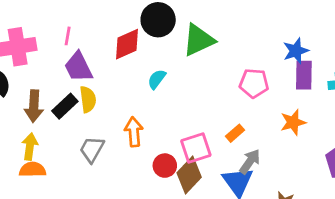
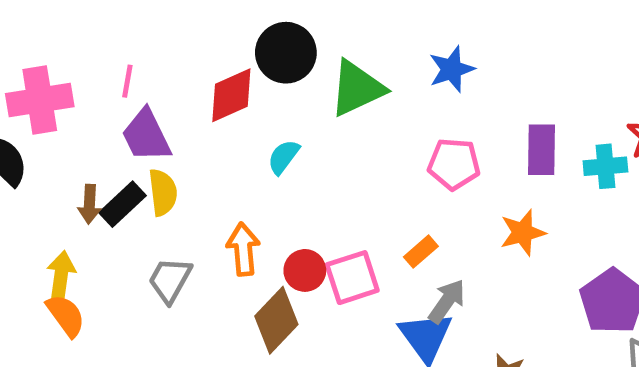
blue star: (296, 51) -> (452, 69), moved
brown arrow: (34, 106) -> (89, 204), moved, size x0.7
red circle: (165, 166) -> (305, 270), moved
orange semicircle: (33, 170) -> (66, 315), turned 55
brown diamond: (189, 175) -> (276, 320), moved

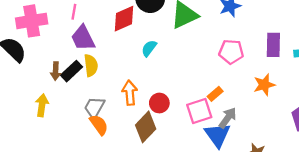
pink square: (352, 278) -> (199, 111), moved
orange semicircle: (66, 315) -> (99, 125), moved

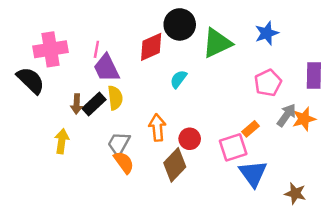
pink line: (74, 12) -> (96, 49), moved
pink pentagon: (231, 52) -> (268, 83), turned -30
gray arrow: (228, 118) -> (287, 115), moved

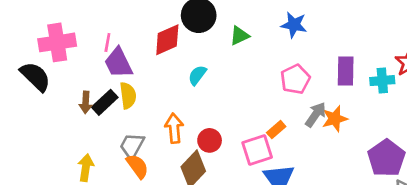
blue star: (267, 33) -> (294, 25), turned 30
green triangle: (217, 43) -> (239, 36), size x0.6
yellow arrow: (62, 141) -> (86, 168), moved

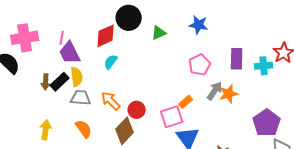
cyan semicircle: (197, 75) -> (111, 62), moved
orange arrow: (174, 128) -> (111, 101), turned -40
gray trapezoid: (132, 146) -> (81, 98), moved, turned 65

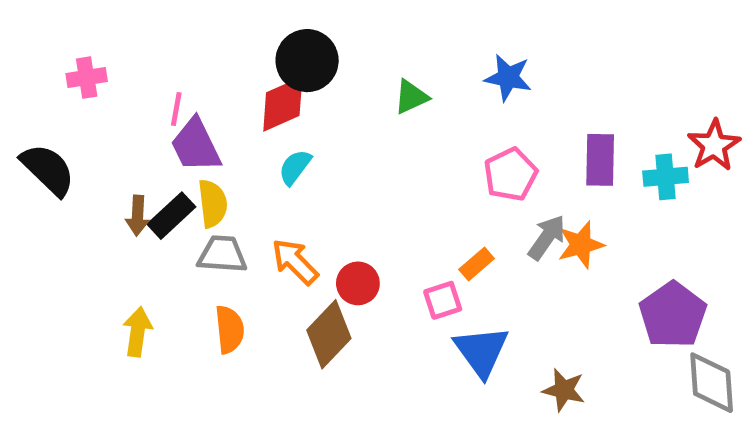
black circle: (129, 18) -> (307, 61), moved
pink cross: (25, 38) -> (87, 78), moved, size x0.6
pink square: (172, 117) -> (443, 300), size x0.7
orange semicircle: (84, 129) -> (230, 329), turned 30

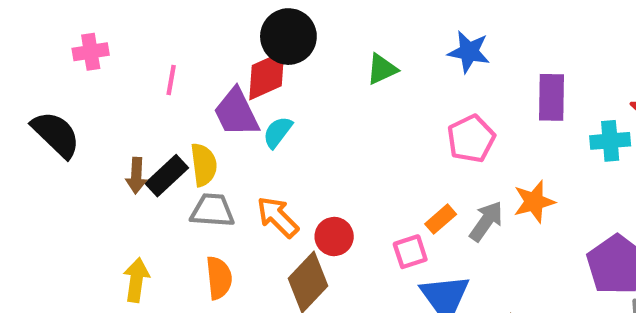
purple trapezoid: (196, 145) -> (236, 113), moved
purple rectangle: (600, 160) -> (551, 97), moved
gray arrow: (547, 237) -> (486, 221), moved

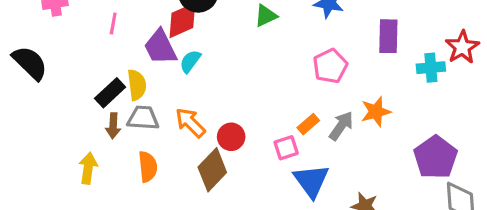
brown arrow: (136, 176) -> (113, 126), moved

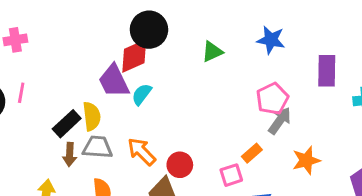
pink line: (113, 24) -> (21, 93), moved
orange star: (376, 112) -> (306, 160), moved
gray arrow: (341, 126) -> (280, 121), moved

